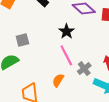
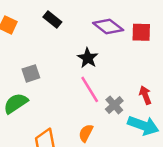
orange semicircle: (58, 80) -> (86, 133), moved

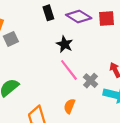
black rectangle: (52, 19) -> (48, 13), moved, turned 40
gray square: (31, 73) -> (11, 39), moved

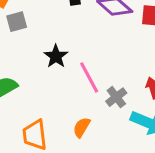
black star: (65, 44) -> (56, 56), moved

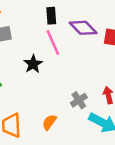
pink line: (89, 77) -> (53, 42), moved

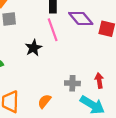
gray cross: (79, 100) -> (72, 83), turned 32

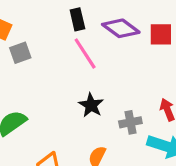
black star: (34, 48) -> (91, 105), moved

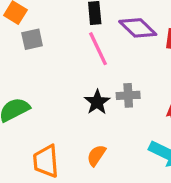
gray cross: (130, 122) -> (128, 95), moved

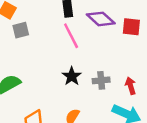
gray cross: (128, 95) -> (101, 80), moved

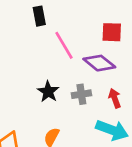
purple diamond: (101, 19) -> (99, 63), moved
pink line: (71, 36) -> (64, 45), moved

